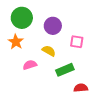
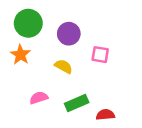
pink semicircle: (30, 65) -> (39, 98), moved
green rectangle: (65, 70) -> (77, 103), moved

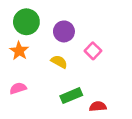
pink square: (100, 55) -> (93, 51), turned 35
pink semicircle: (39, 98) -> (18, 88), moved

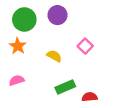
purple circle: (64, 31) -> (58, 15), moved

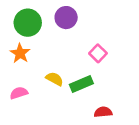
yellow semicircle: (54, 56) -> (55, 79), moved
green rectangle: (65, 87) -> (81, 84), moved

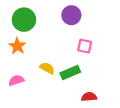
purple circle: (66, 18) -> (71, 15), moved
pink square: (98, 53) -> (85, 46), turned -32

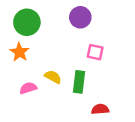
green rectangle: (70, 73) -> (79, 82), turned -60
pink semicircle: (16, 80) -> (28, 88), moved

